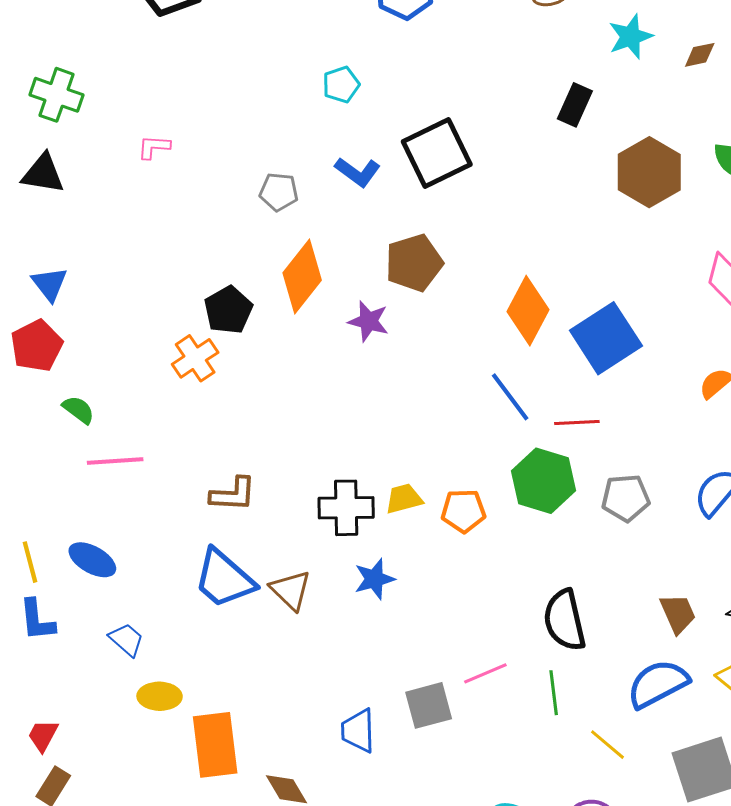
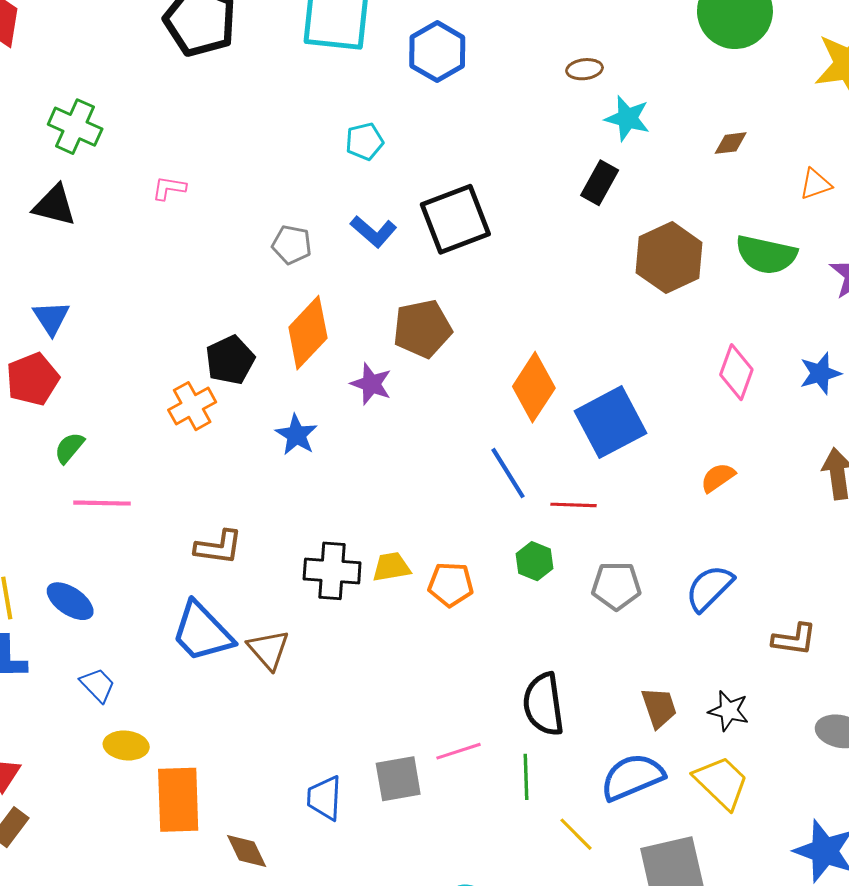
cyan star: (631, 37) -> (627, 118), moved, turned 30
green semicircle: (78, 410) -> (69, 448), turned -92
green hexagon: (544, 481) -> (535, 561), size x0.6
blue star: (374, 579) -> (296, 435), moved, turned -30

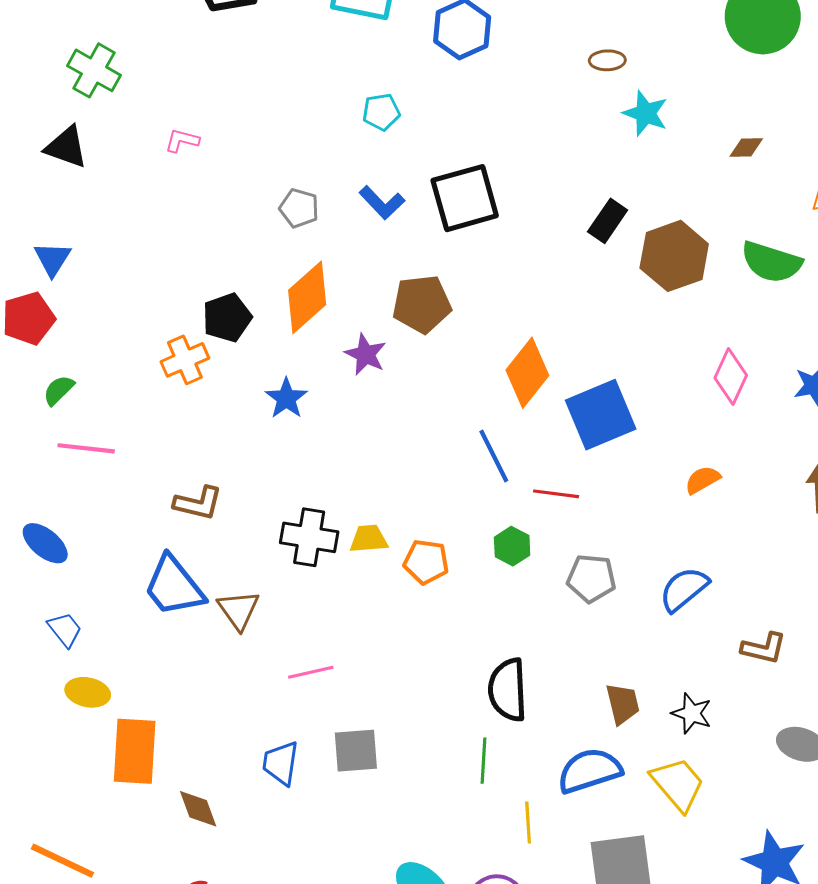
black rectangle: (600, 183) -> (608, 221), moved
pink line: (459, 751) -> (311, 672), moved
yellow line: (576, 834) -> (528, 822), turned 36

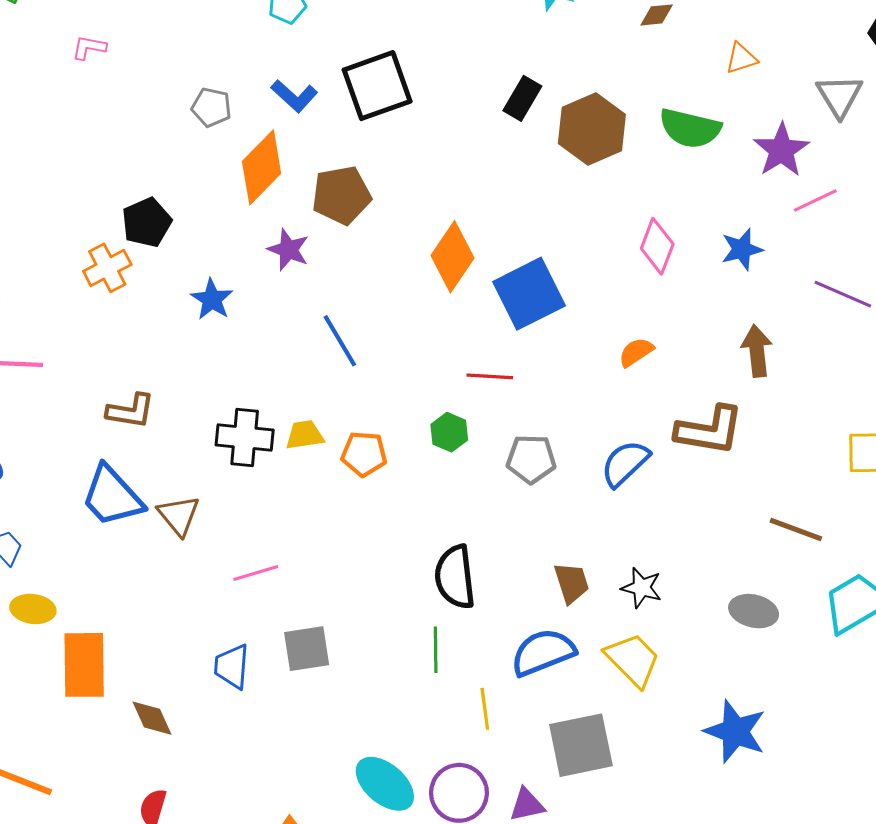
orange diamond: (307, 297) -> (262, 167), moved
blue line: (494, 456) -> (340, 341), moved
brown L-shape: (764, 648) -> (709, 430), moved, size x1.5

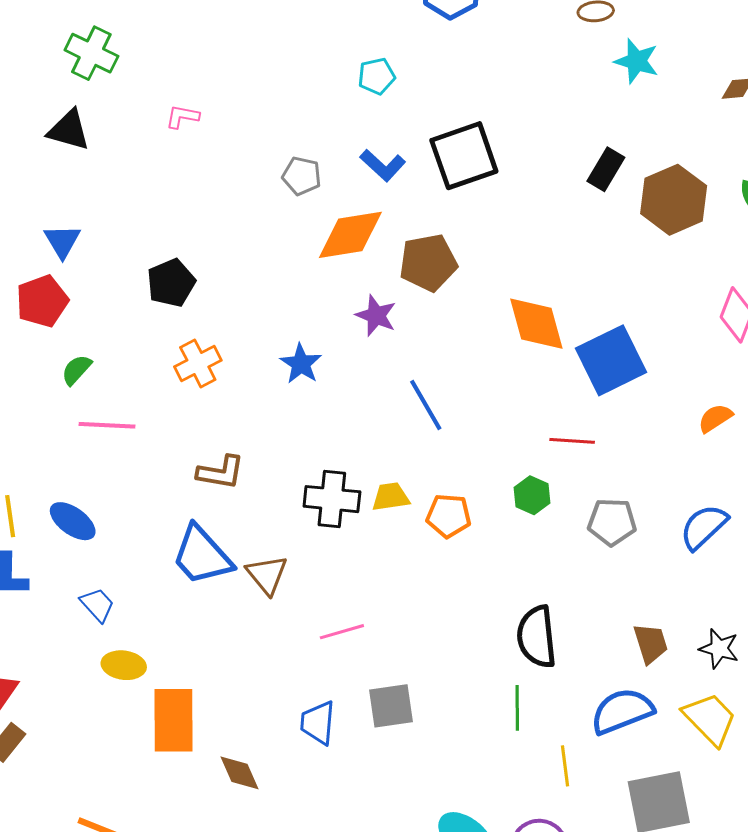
orange diamond: (262, 167) -> (350, 235), turned 36
black pentagon: (147, 222) -> (171, 283), moved
orange diamond: (452, 257) -> (536, 324), turned -50
orange cross: (107, 268) -> (198, 363), moved

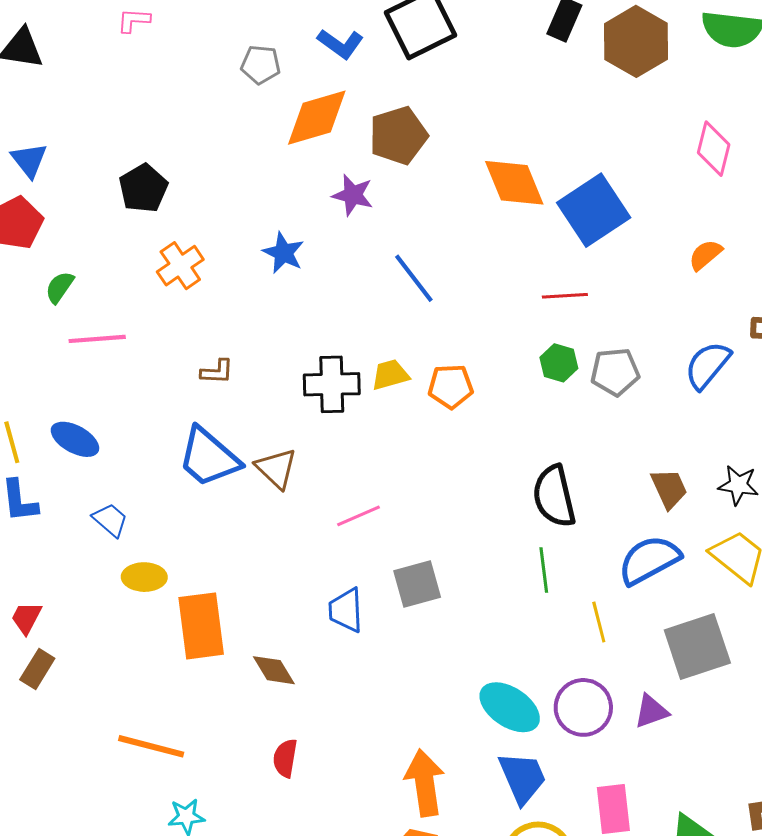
brown L-shape: (221, 472) -> (217, 372), size x0.7
green hexagon: (532, 495) -> (559, 363), moved

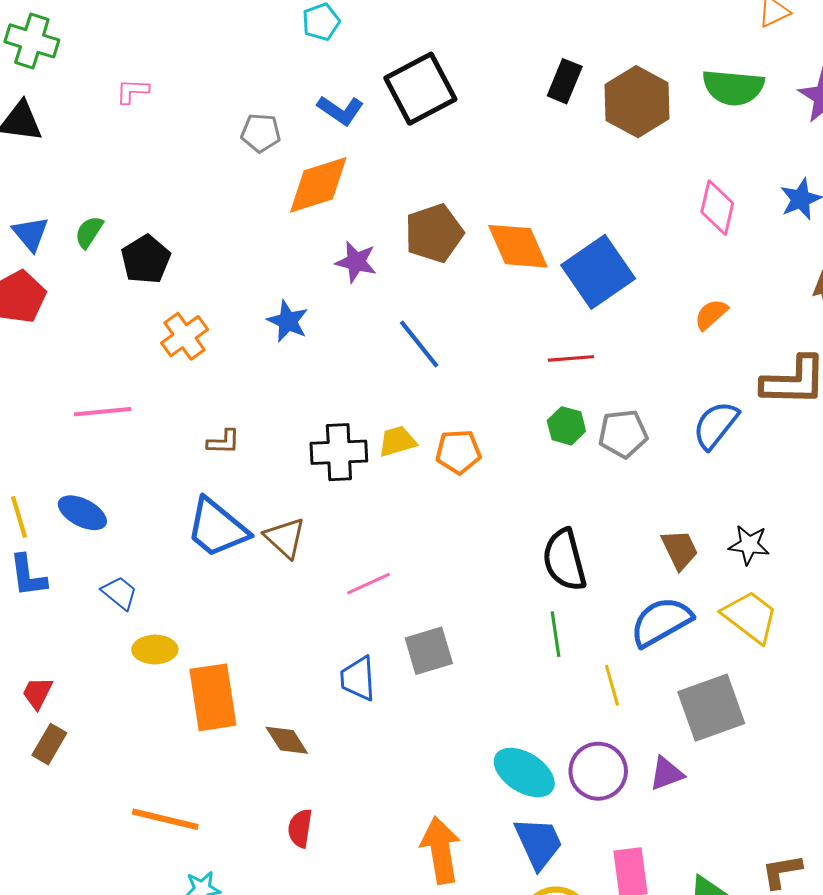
brown pentagon: (398, 136) -> (434, 233), moved
green semicircle: (60, 287) -> (89, 232), moved

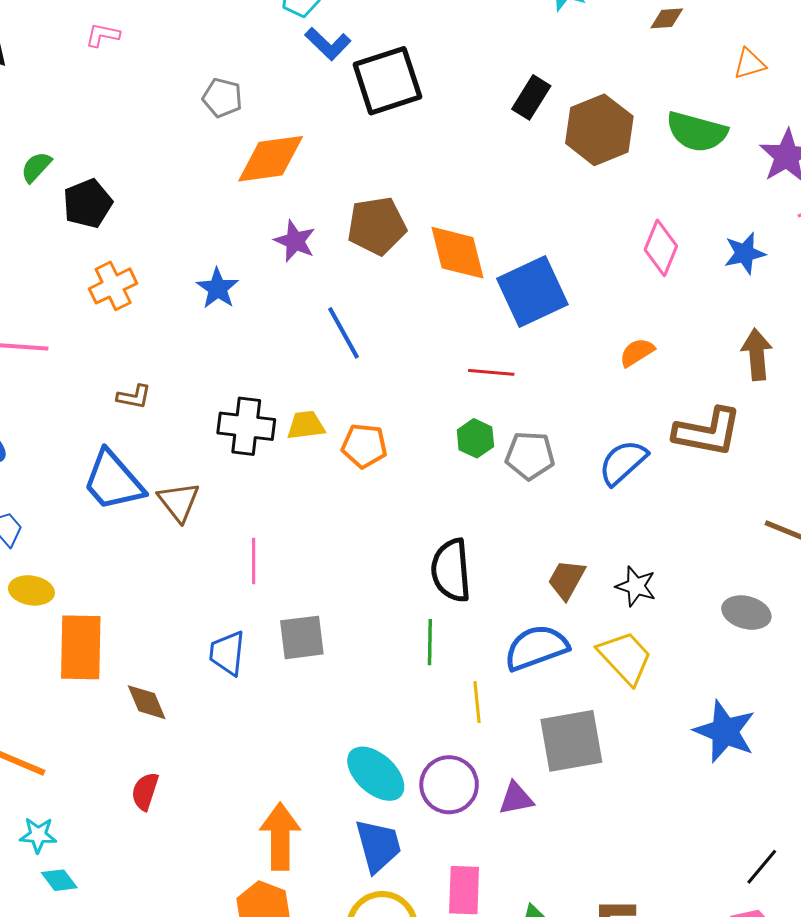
blue L-shape: (341, 110) -> (328, 44), moved
brown trapezoid: (680, 550) -> (567, 580), turned -135
pink line: (369, 584) -> (254, 561), turned -75

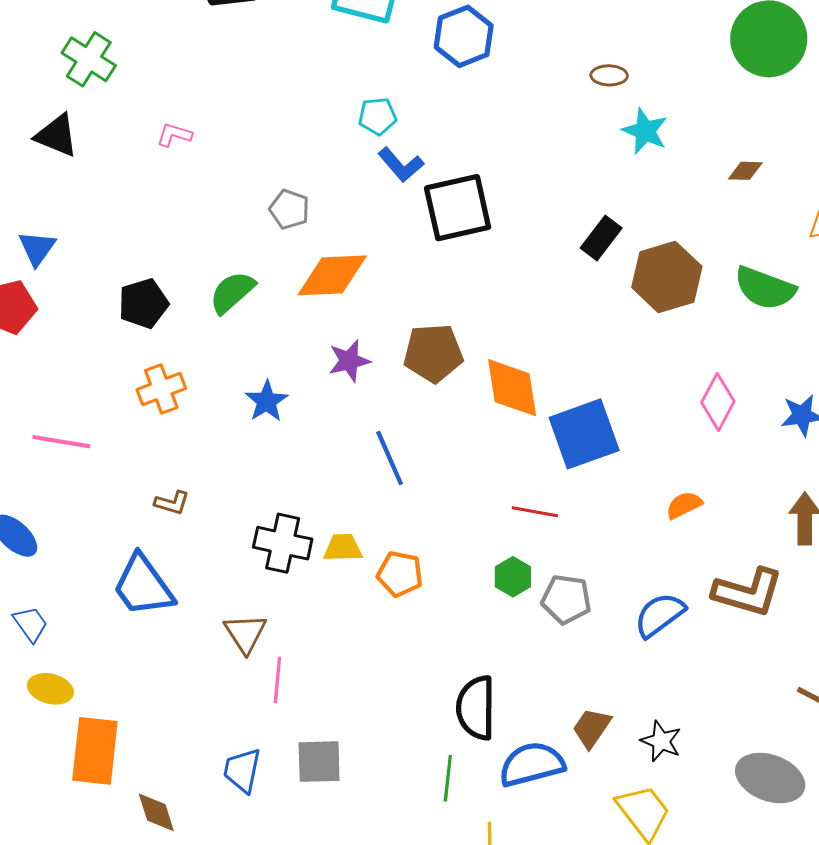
green semicircle: (36, 167) -> (232, 292), moved, size x1.4
purple star: (295, 241) -> (349, 361), turned 30
brown triangle: (179, 502) -> (245, 633), moved
gray ellipse: (746, 613) -> (770, 778), size x1.4
blue semicircle: (536, 648) -> (532, 764), moved

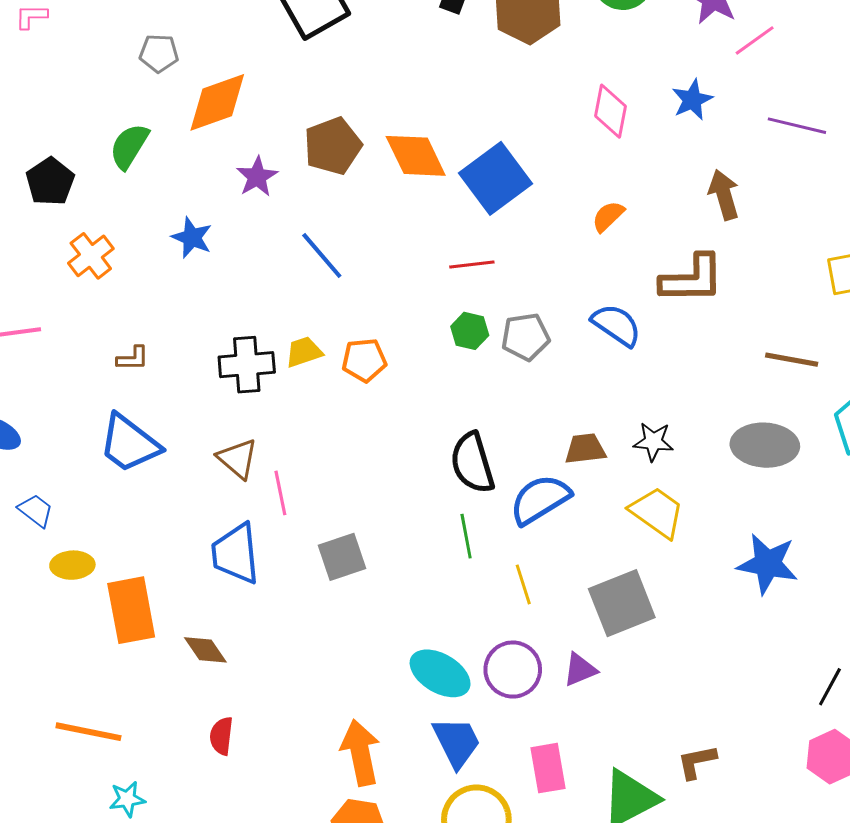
blue semicircle: (660, 615) -> (616, 325), turned 88
brown trapezoid: (592, 728) -> (585, 449), turned 66
blue trapezoid: (242, 770) -> (236, 554), moved, size x1.4

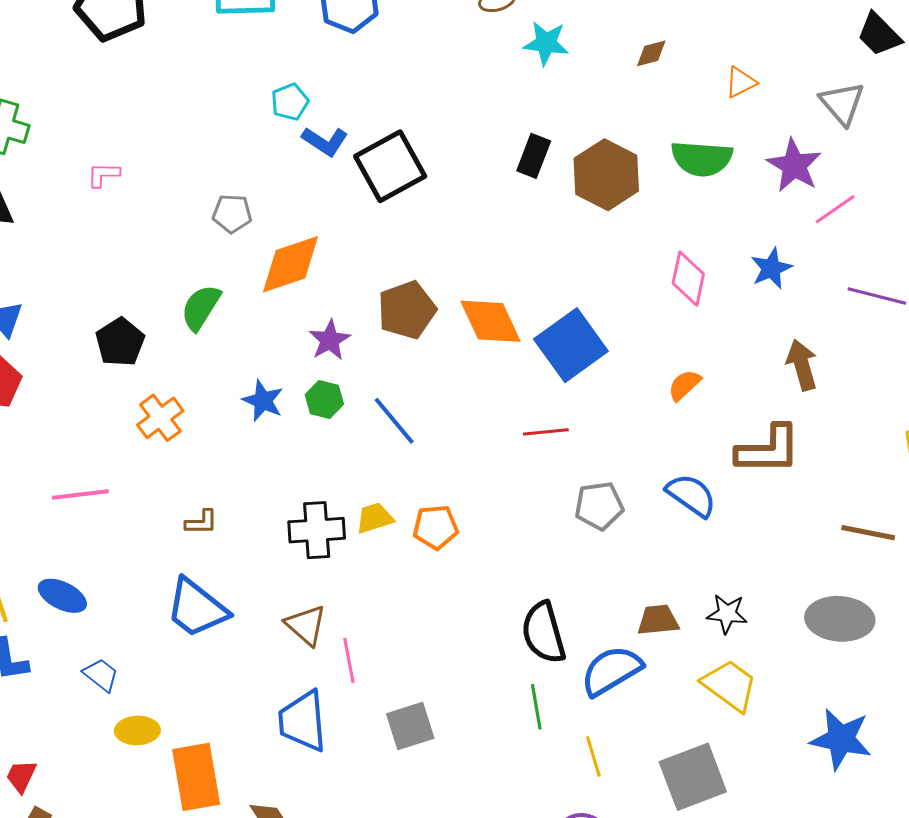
green hexagon: (470, 331) -> (324, 399), moved

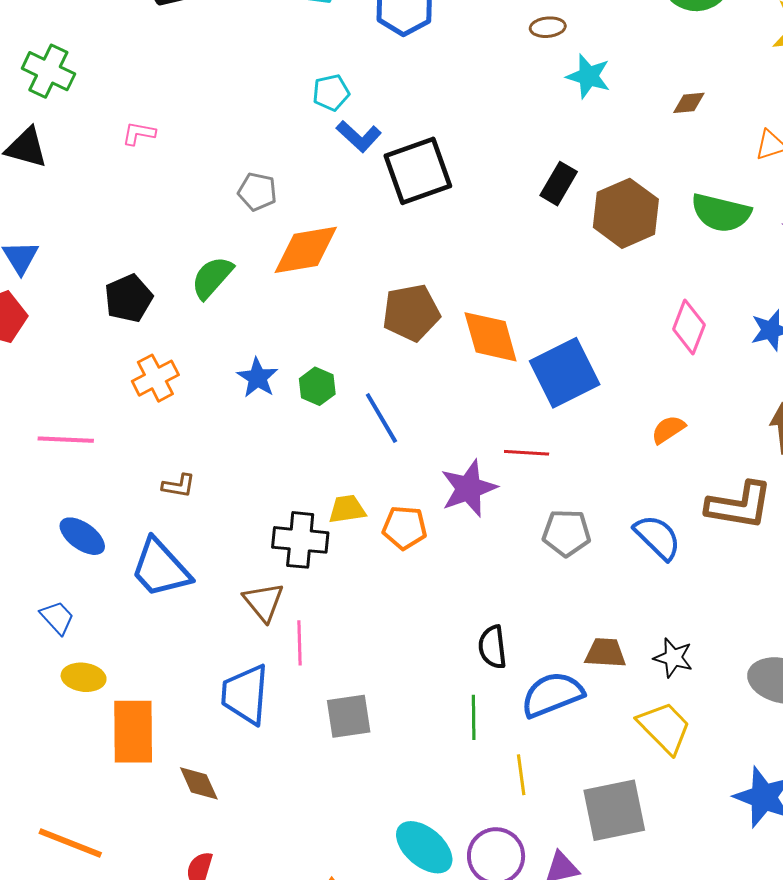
purple star: (330, 340) -> (469, 488), moved, size x1.4
black cross: (317, 530) -> (300, 540), moved
blue ellipse: (62, 596) -> (82, 536), moved
black semicircle: (544, 633) -> (492, 647), size x0.7

